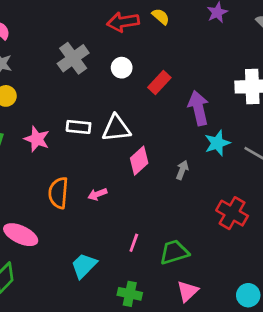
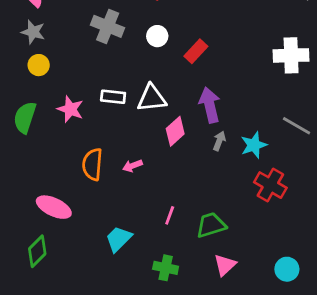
gray cross: (73, 58) -> (108, 26), turned -32
purple arrow: (198, 108) -> (210, 105), moved
cyan star: (217, 143) -> (254, 145), moved

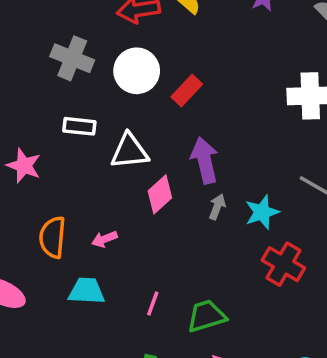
white circle: (157, 36) -> (137, 71), size x1.6
white rectangle: (113, 97) -> (79, 126), moved
cyan trapezoid: (119, 239) -> (87, 291), moved, turned 48

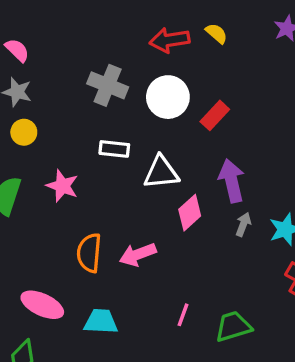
pink arrow: (104, 239) -> (138, 255), size x1.5
cyan trapezoid: (87, 291) -> (101, 322), moved

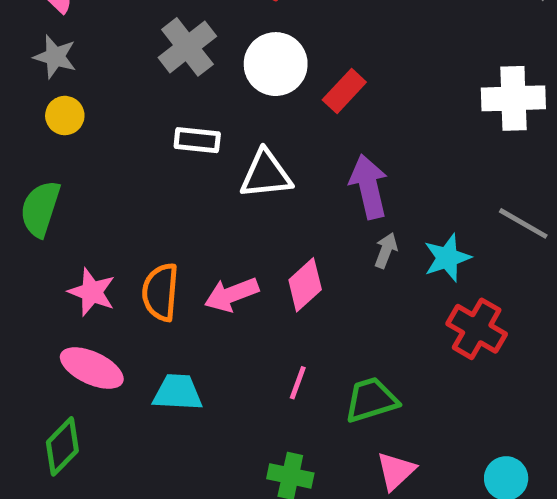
gray cross: (108, 85) -> (187, 47), turned 30
pink star: (62, 186) -> (92, 292), moved
pink diamond: (190, 213) -> (305, 285), moved

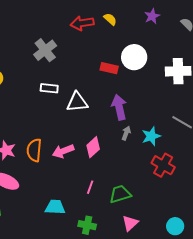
white circle: (276, 64) -> (134, 57), moved
red rectangle: (344, 91) -> (109, 68), turned 60
cyan trapezoid: (178, 393) -> (55, 207), moved

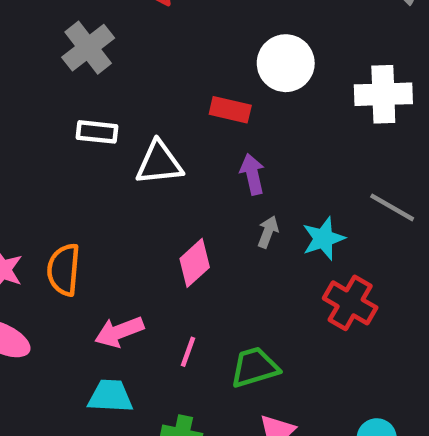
red rectangle: (109, 68) -> (230, 110), moved
purple arrow: (119, 107) -> (252, 174), size x0.7
pink arrow: (63, 151) -> (119, 332), moved

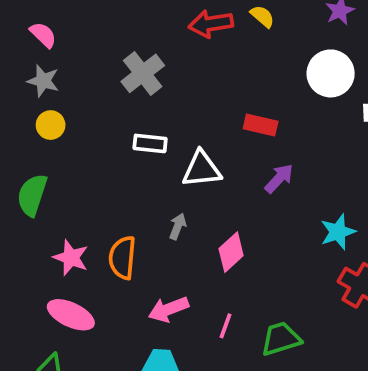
white circle: (286, 63) -> (331, 73), moved
purple arrow: (252, 174) -> (279, 178), turned 56
gray arrow: (268, 232) -> (178, 226), moved

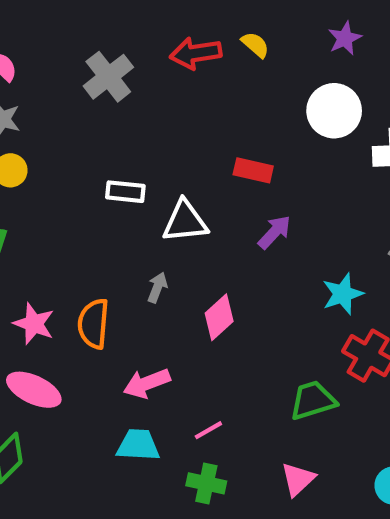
gray cross: (143, 73) -> (108, 77), moved
pink line: (226, 326) -> (208, 430), moved, turned 40
green trapezoid: (281, 339) -> (313, 400), moved

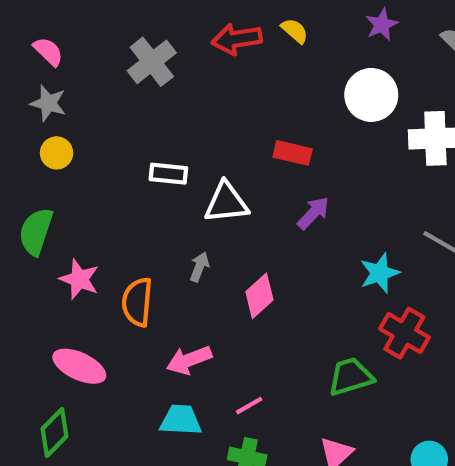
pink star: (34, 324) -> (79, 279), moved

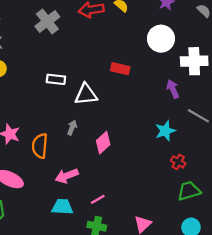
purple arrow: (313, 213) -> (173, 89), moved, turned -66
red cross: (404, 333) -> (178, 162), size x0.6
green trapezoid: (351, 377) -> (189, 191), moved

